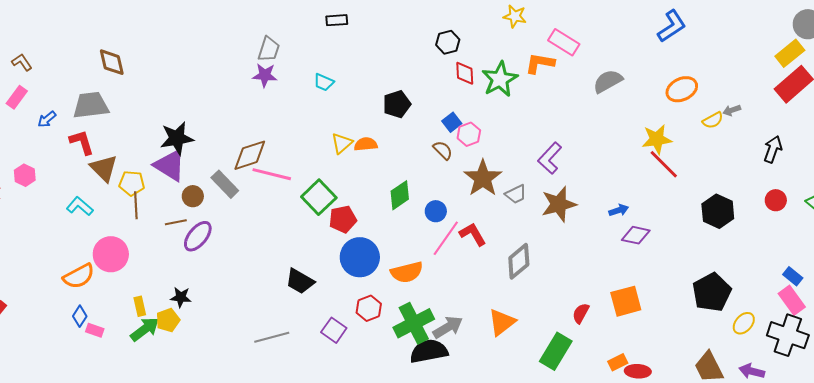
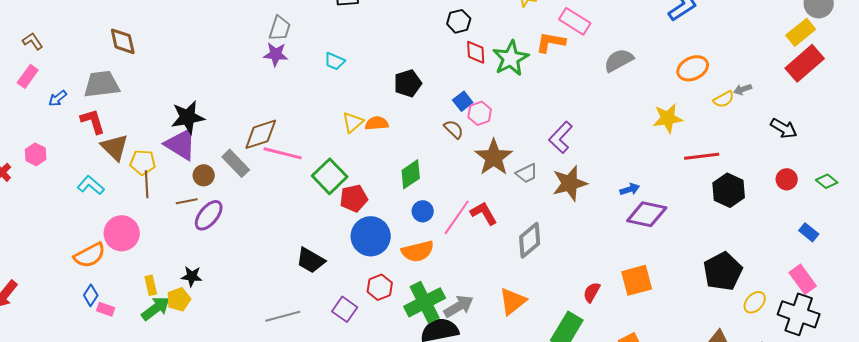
black arrow: (773, 149) -> (784, 128), turned 100
red line: (664, 164) -> (702, 156), moved, turned -52
blue circle: (436, 211) -> (423, 211), moved
purple diamond: (636, 235) -> (647, 214), size x1.4
blue rectangle: (793, 276) -> (809, 232), moved

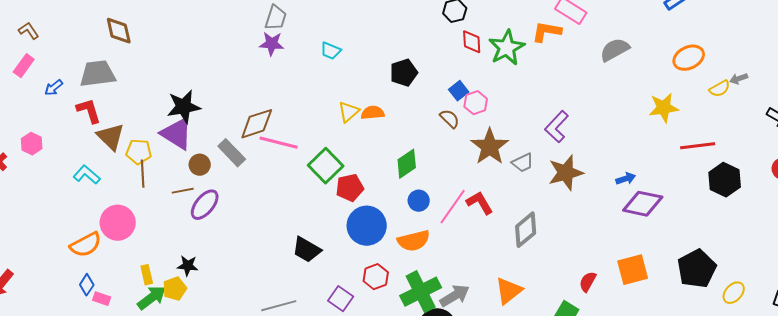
black pentagon: (723, 271) -> (697, 269), moved
yellow ellipse: (755, 302) -> (734, 293), moved

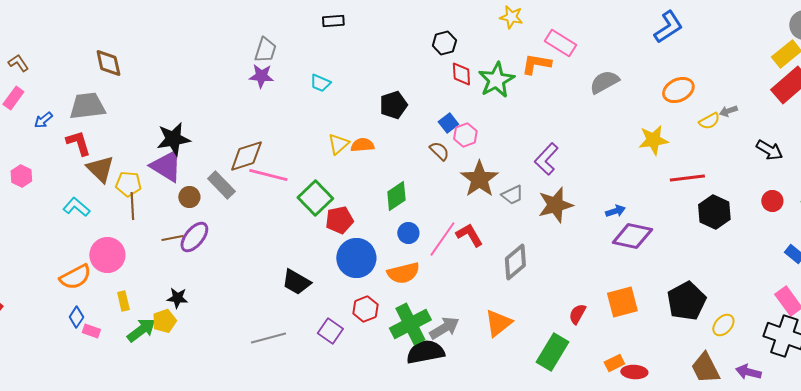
brown line: (183, 191) -> (172, 238), moved
yellow rectangle: (147, 275) -> (123, 301), moved

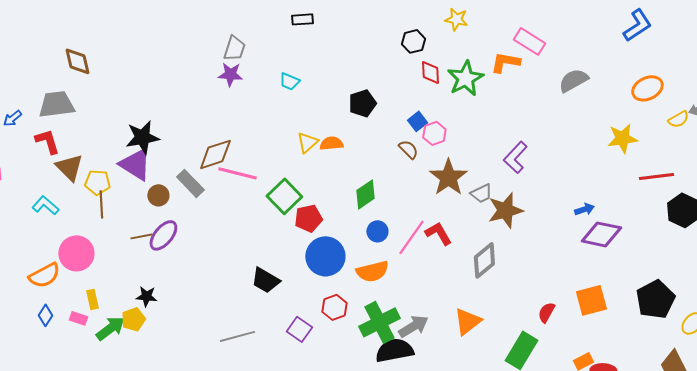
yellow star: (511, 17) -> (456, 19), moved
brown star: (555, 205) -> (505, 210), moved
pink rectangle: (91, 331) -> (78, 318), moved

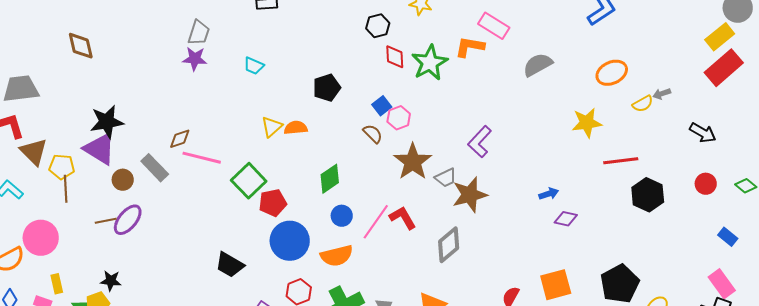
brown diamond: (77, 61) -> (81, 46), moved
brown diamond: (215, 154) -> (180, 139), size x0.6
purple diamond: (601, 234) -> (566, 219), size x0.6

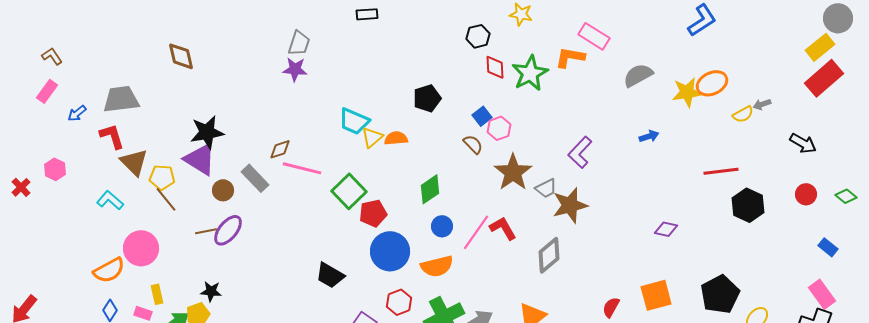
cyan trapezoid: (254, 66) -> (354, 121), moved, size x1.5
yellow star: (587, 123) -> (687, 92), moved
brown line: (66, 189) -> (166, 199), turned -36
blue arrow: (549, 194) -> (649, 136), moved

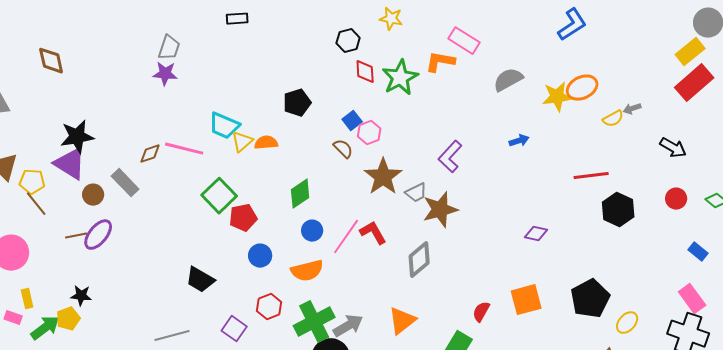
pink line: (302, 168) -> (184, 149), moved
blue circle: (390, 251) -> (260, 256), size x0.6

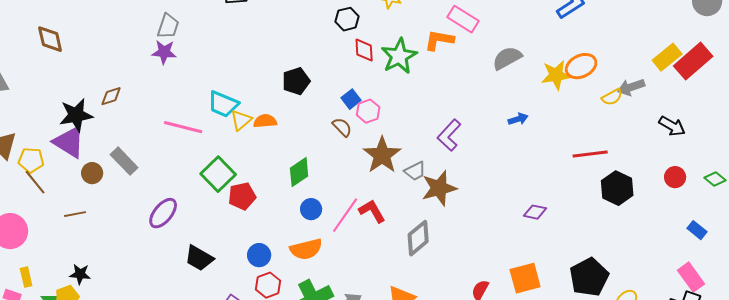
yellow rectangle: (690, 52) -> (667, 57), moved
gray arrow: (632, 109) -> (631, 87), size x1.5
brown diamond: (150, 154) -> (111, 96), moved
purple ellipse: (98, 235) -> (163, 213), moved
blue circle: (260, 256) -> (259, 255), moved

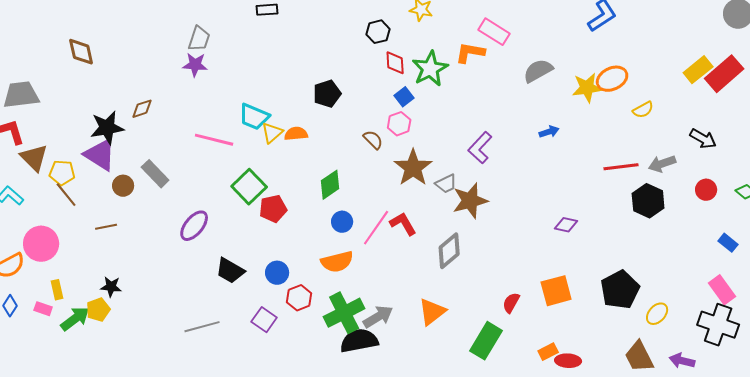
gray arrow: (631, 87) -> (662, 164), moved
blue square: (351, 99) -> (404, 97), moved
blue circle: (259, 255) -> (277, 273), moved

